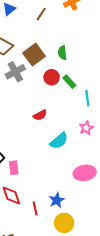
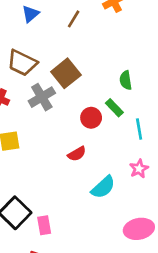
green semicircle: (62, 53) -> (126, 80), moved
red circle: (52, 77) -> (91, 118), moved

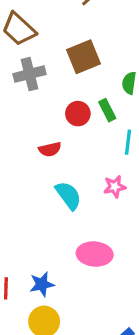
brown square: (66, 73) -> (83, 57), moved
cyan semicircle: (103, 187) -> (68, 195), turned -100

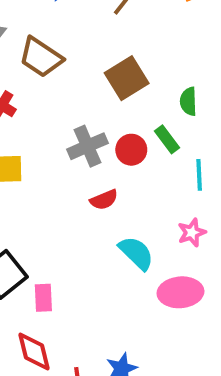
gray cross: (30, 74) -> (87, 146), moved
pink ellipse: (95, 254) -> (180, 292), moved

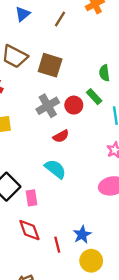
brown square: (127, 78) -> (50, 65), moved, turned -35
cyan semicircle: (136, 253) -> (55, 169), moved

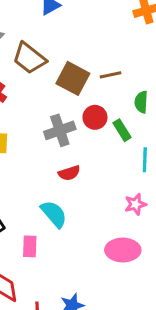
brown line: (60, 19) -> (110, 75), moved, turned 35
red circle: (74, 105) -> (95, 117), moved
pink rectangle: (31, 198) -> (30, 246), moved

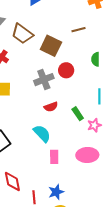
brown line: (110, 75) -> (78, 30), moved
green rectangle: (122, 130) -> (78, 114), moved
pink rectangle: (30, 246) -> (54, 157), moved

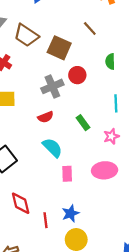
brown line: (78, 30) -> (90, 29), turned 64
red semicircle: (51, 107) -> (46, 117), moved
green rectangle: (78, 114) -> (83, 123), moved

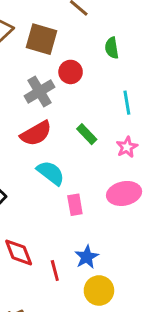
red semicircle: (46, 117) -> (36, 133), size x1.5

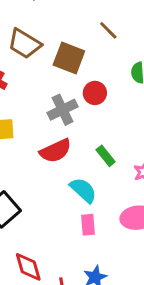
cyan semicircle: (51, 173) -> (83, 190), moved

